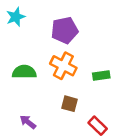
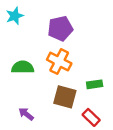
green rectangle: (101, 76) -> (95, 84), moved
brown square: (69, 104) -> (65, 97), size x1.5

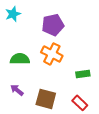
brown square: (65, 97) -> (46, 99), moved
purple arrow: (26, 114) -> (17, 90), moved

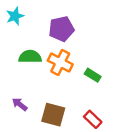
green semicircle: (20, 59) -> (30, 57), moved
green rectangle: (83, 74) -> (93, 75), moved, turned 40

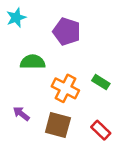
purple pentagon: (61, 29) -> (67, 32), turned 30
orange cross: (60, 62) -> (65, 88), moved

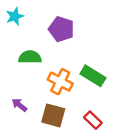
green rectangle: (101, 82) -> (93, 76), size x1.5

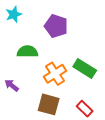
orange cross: (60, 82) -> (55, 74), turned 30
purple arrow: (19, 105) -> (12, 85), moved

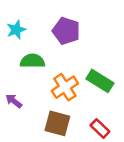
cyan star: (14, 14) -> (16, 30), moved

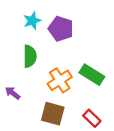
cyan star: (16, 30) -> (32, 21), moved
green semicircle: (32, 61) -> (30, 56), turned 90

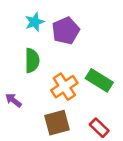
purple pentagon: (61, 29) -> (66, 31), turned 30
brown square: (53, 114) -> (57, 123), turned -30

